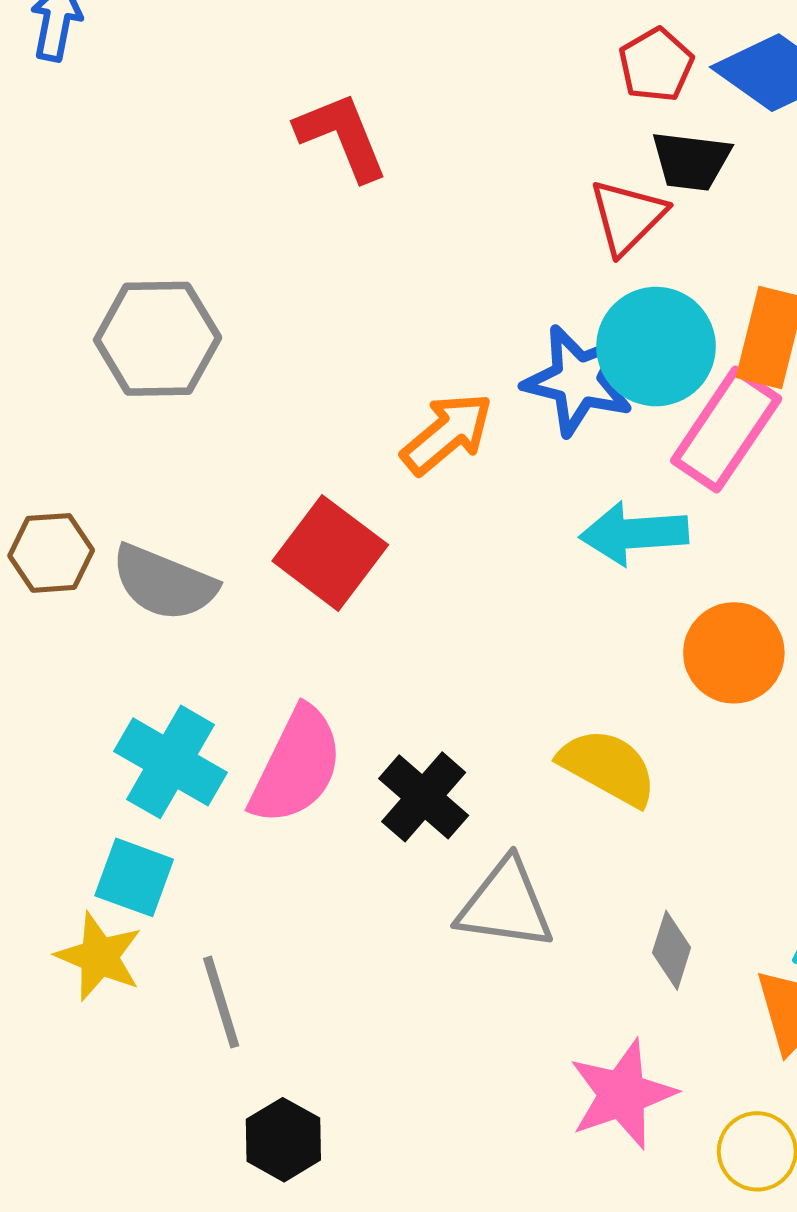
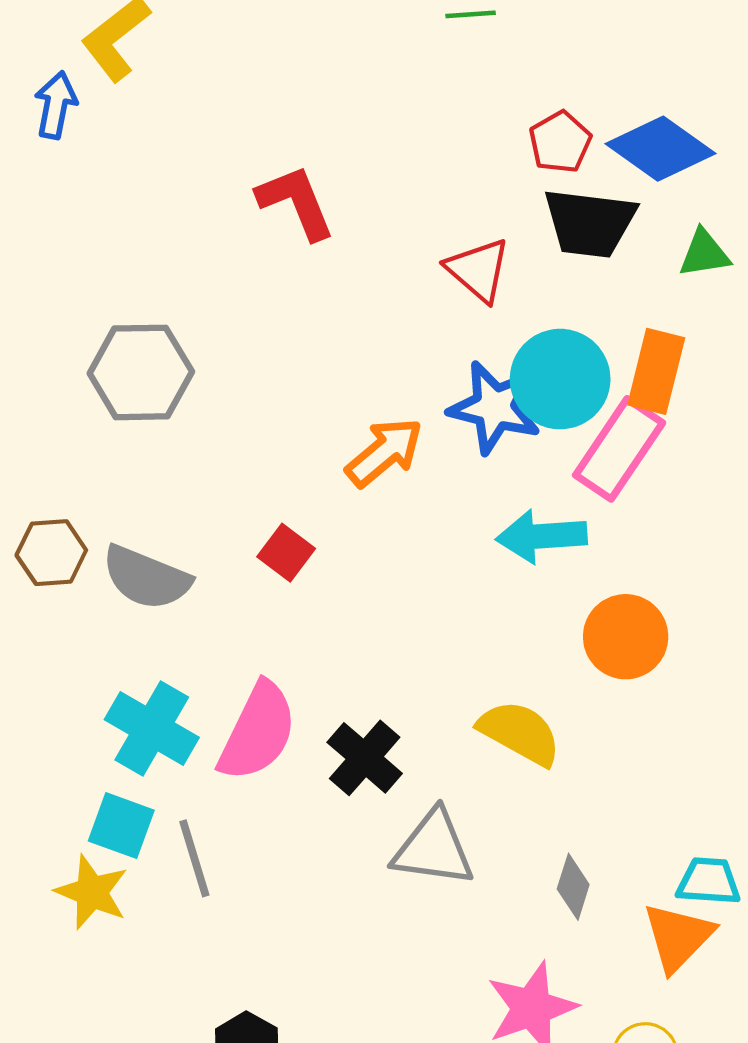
black trapezoid: (691, 161) -> (590, 223), size x1.4
red triangle: (627, 217) -> (478, 270), moved, turned -34
red square: (330, 553) -> (286, 553), size x0.6
gray line: (221, 1002) -> (194, 858), moved

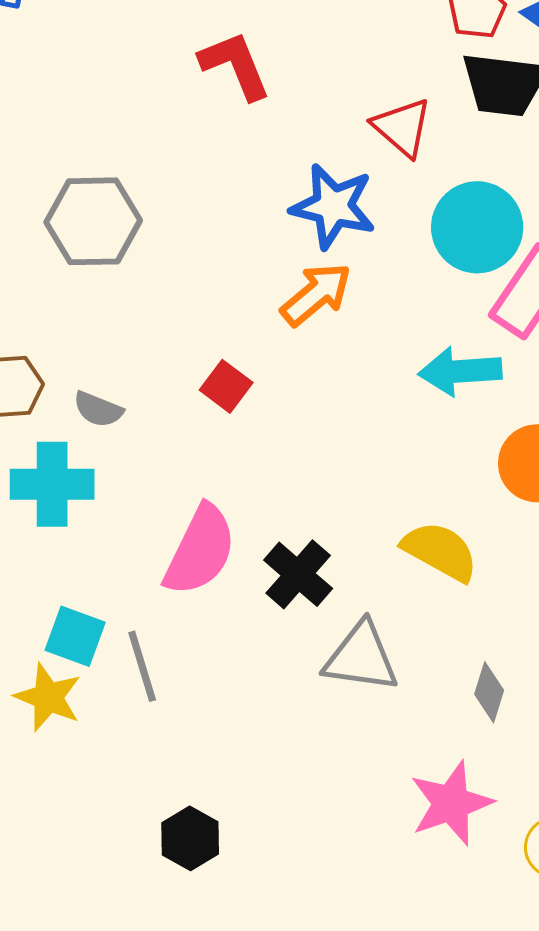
blue star: (495, 407) -> (333, 206), moved
gray semicircle: (146, 578) -> (98, 409), size x0.6
cyan cross: (152, 728) -> (52, 484), moved, turned -30

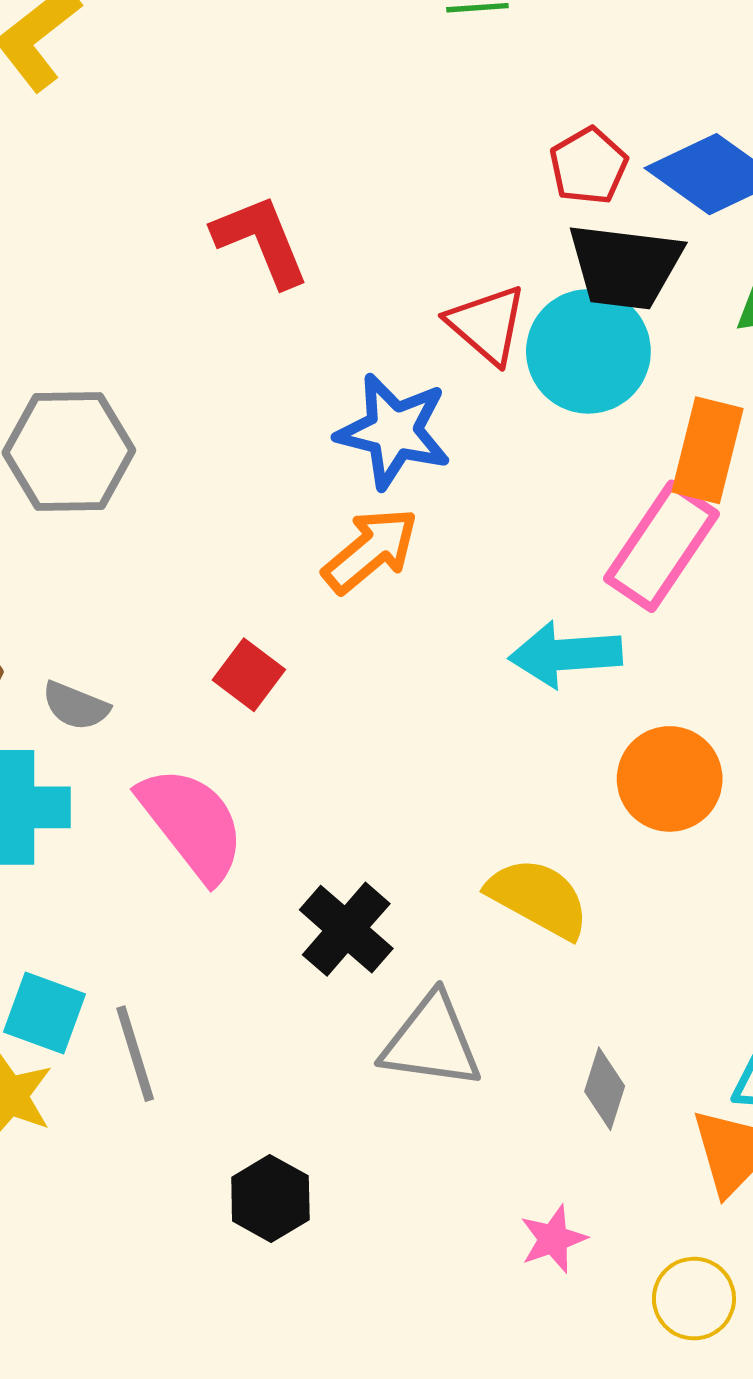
cyan circle: (477, 227) -> (588, 351), moved
pink semicircle: (200, 550) -> (192, 824), moved, turned -64
pink star: (451, 803) -> (553, 1239), size x0.6
black hexagon: (190, 838) -> (270, 1198), moved

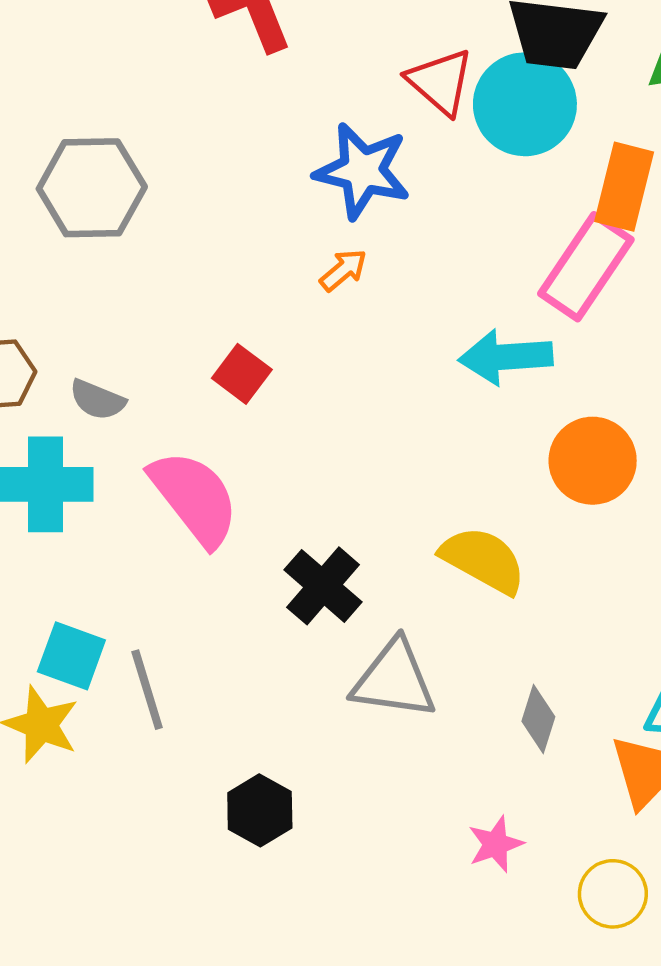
orange arrow: (371, 550) -> (343, 270), size x0.6

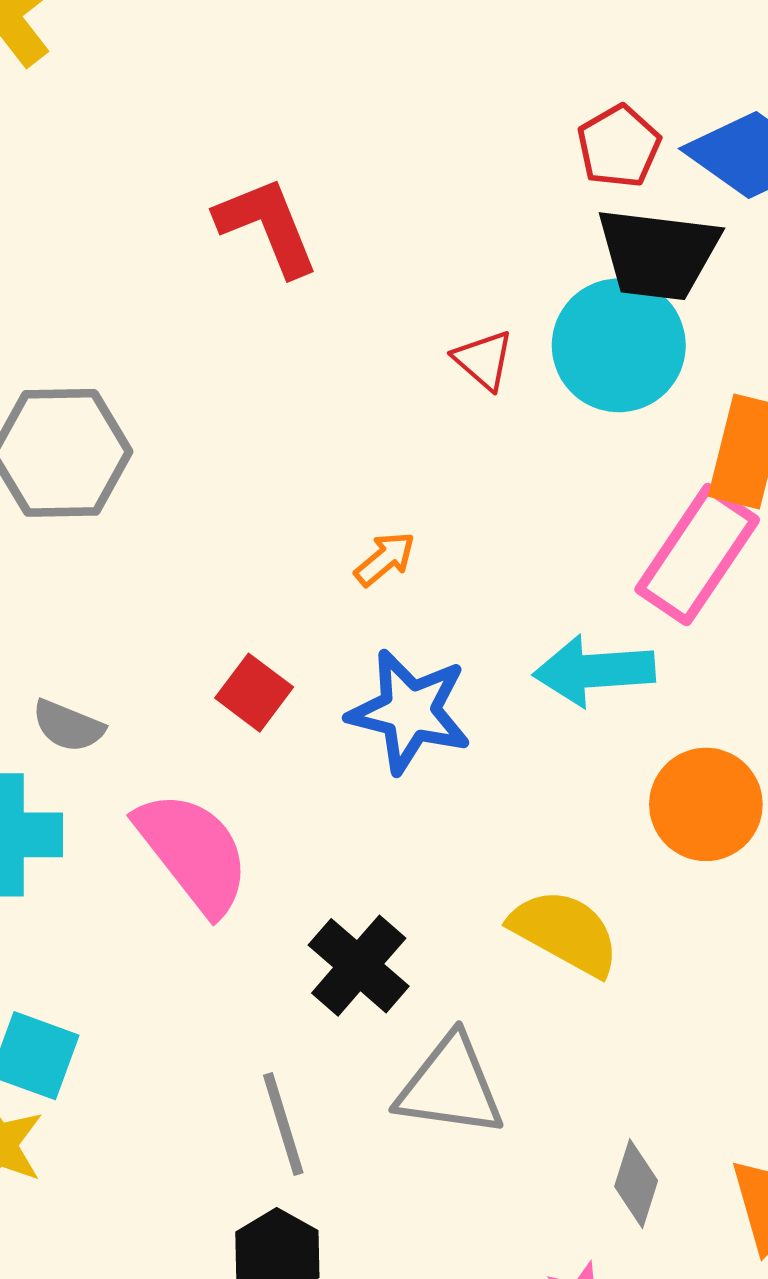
red triangle: (440, 82) -> (484, 360), moved, size x0.7
blue star: (362, 171) -> (410, 711), moved
gray line: (147, 690) -> (283, 1124), moved
gray diamond: (538, 719) -> (636, 1184), moved

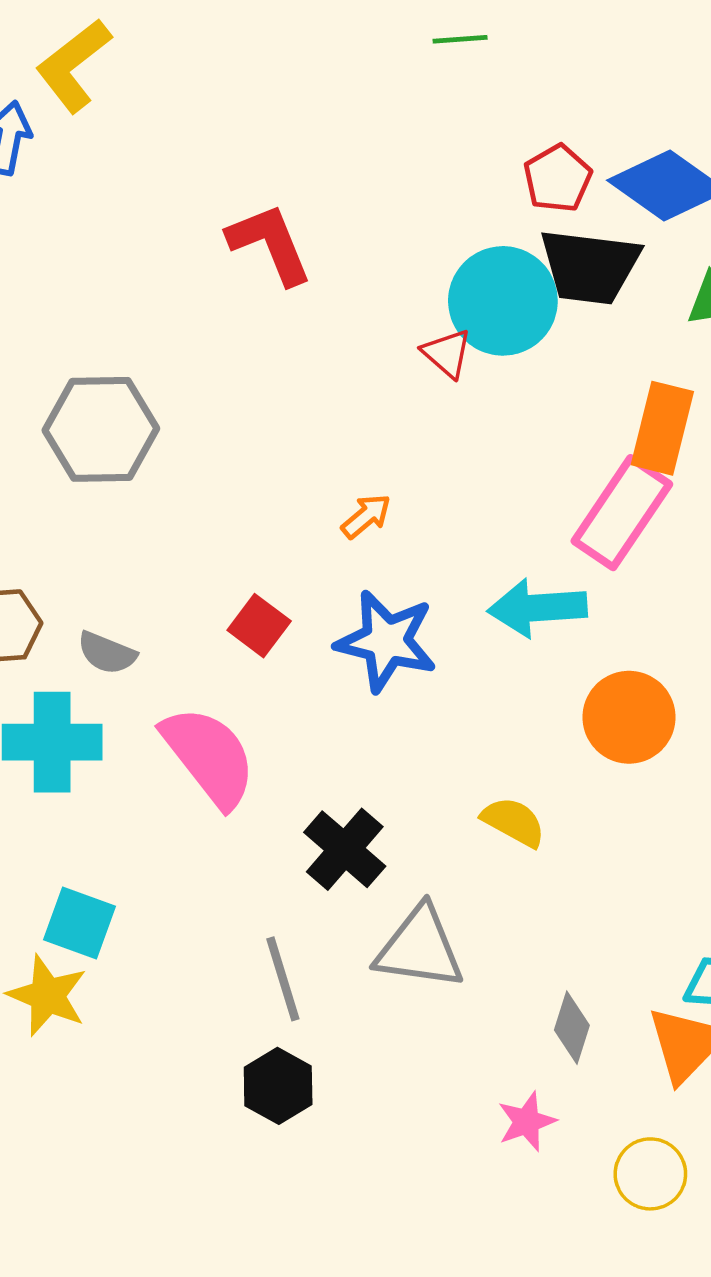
cyan circle: (619, 345) -> (503, 301), moved
yellow semicircle: (565, 932) -> (514, 822), size x0.7

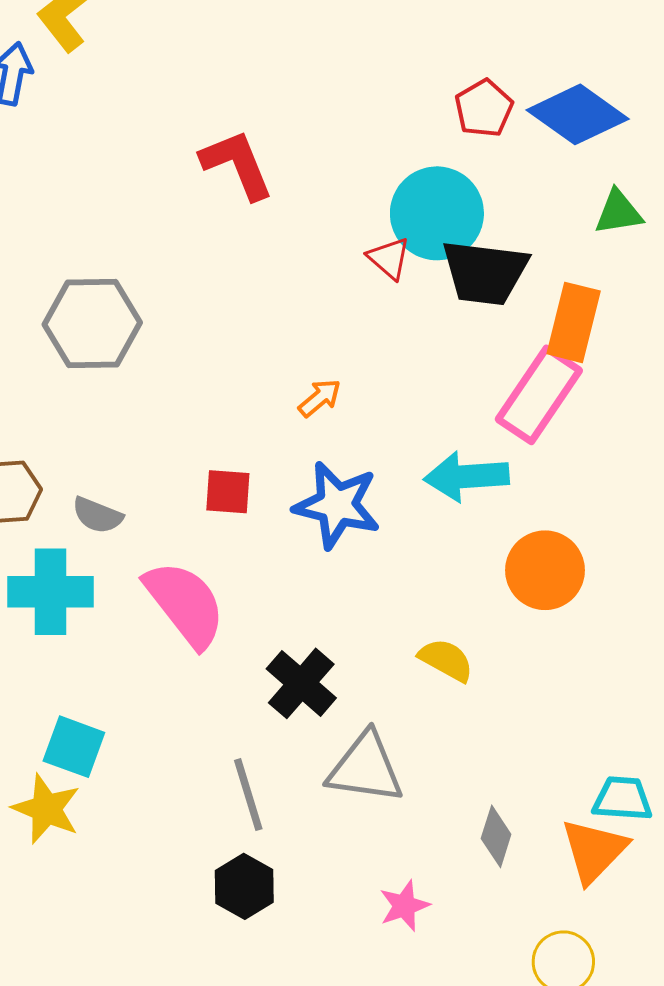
black trapezoid: (590, 266) -> (485, 273), moved
red square: (259, 626) -> (228, 492), turned -33
pink star: (527, 1122) -> (404, 906), moved

